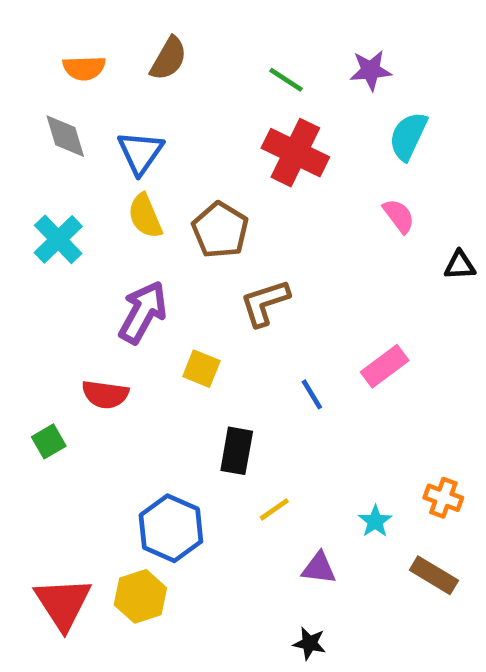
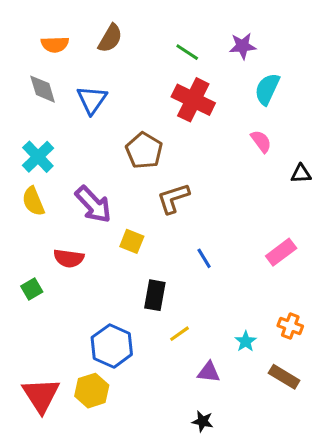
yellow semicircle: (145, 216) -> (33, 201), moved
purple arrow: (143, 312) -> (93, 204), turned 108
pink rectangle: (385, 366) -> (281, 252), moved

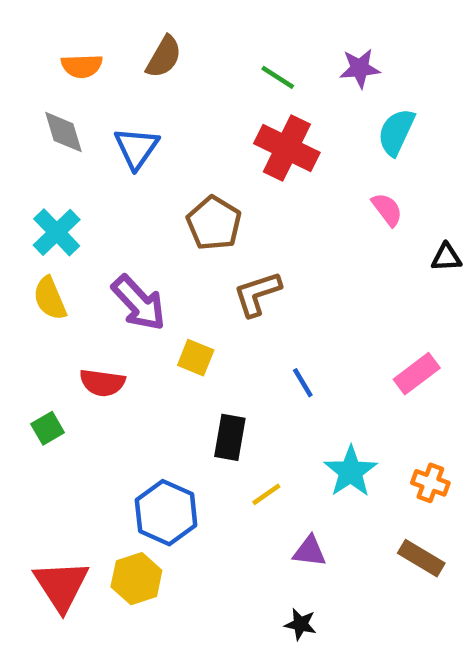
cyan star: (246, 341) -> (351, 472), moved, size x1.6

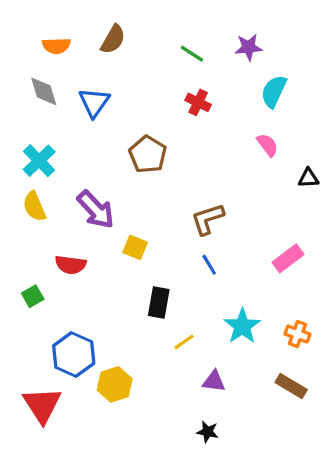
red cross: (287, 148) -> (198, 102), size x0.6
brown L-shape: (257, 294) -> (208, 219), moved
blue hexagon: (166, 513) -> (74, 355), moved
yellow hexagon: (136, 579) -> (115, 384), moved

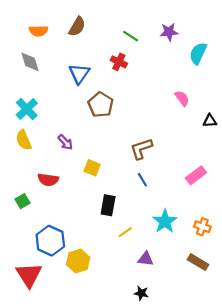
cyan semicircle: (274, 91) -> (198, 53), moved
blue triangle: (94, 102) -> (79, 74), moved
red cross: (198, 102) -> (119, 62), moved
purple arrow: (96, 210) -> (65, 142), size x0.6

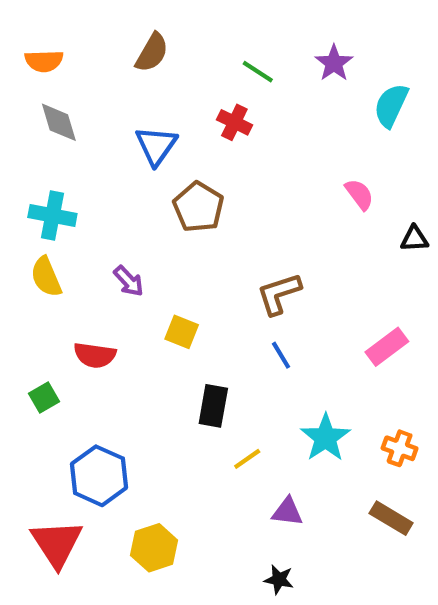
orange semicircle: (39, 31) -> (44, 61), moved
purple star: (169, 32) -> (334, 63), turned -30
cyan cross: (27, 109) -> (52, 215), turned -35
yellow hexagon: (78, 261) -> (154, 548), moved

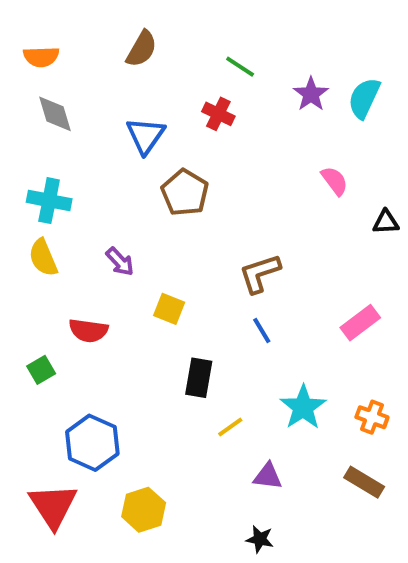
purple star: (334, 63) -> (311, 94), moved

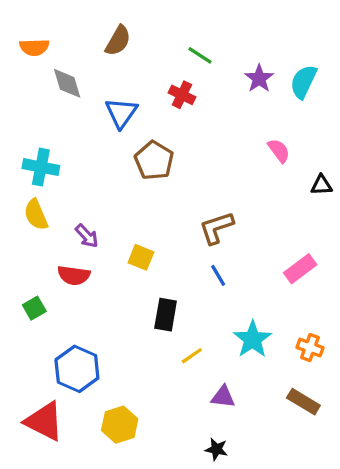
gray diamond: (55, 114) -> (67, 83), moved
purple arrow: (120, 262) -> (87, 236), moved
red triangle: (53, 506) -> (44, 421), turned -30

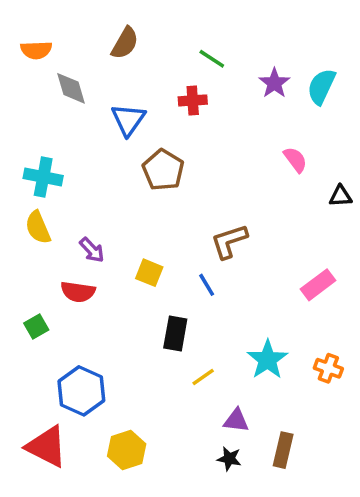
red cross: (182, 95) -> (193, 100), turned -30
blue line: (218, 275) -> (207, 285), moved
brown rectangle: (303, 402) -> (283, 450), moved, turned 72
black star: (216, 449) -> (229, 459), moved

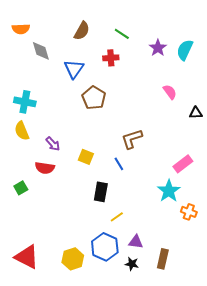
brown semicircle: (125, 43) -> (82, 31), moved
cyan star: (267, 360) -> (169, 191), moved
blue hexagon: (81, 391) -> (105, 247), moved

